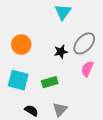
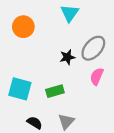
orange circle: (21, 45) -> (23, 27), moved

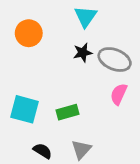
gray ellipse: (93, 48) -> (115, 60), turned 70
black star: (67, 57) -> (83, 53), moved

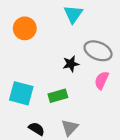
black star: (83, 53) -> (71, 64), moved

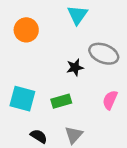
pink semicircle: (102, 80) -> (110, 100), moved

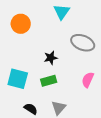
black star: (75, 67) -> (51, 58), moved

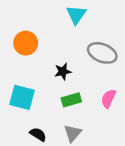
orange circle: (21, 24) -> (26, 43), moved
green rectangle: (49, 81) -> (71, 100), moved

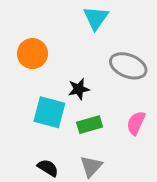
cyan square: (22, 97) -> (49, 112), moved

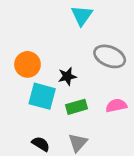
orange circle: (32, 54) -> (27, 64), moved
pink semicircle: (136, 123) -> (116, 105), turned 54

